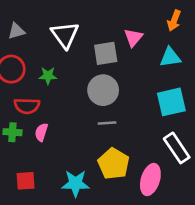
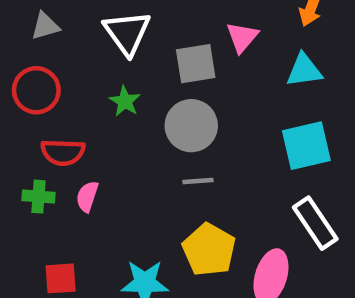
green star: (48, 76) -> (125, 101), moved, turned 30

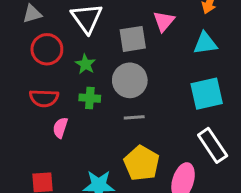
red circle: (36, 90) -> (47, 49), moved
green cross: (38, 197) -> (90, 98), moved

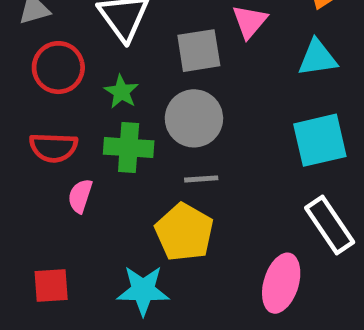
green cross: (90, 98) -> (129, 147), size x1.4
yellow pentagon: (142, 163) -> (184, 232), moved

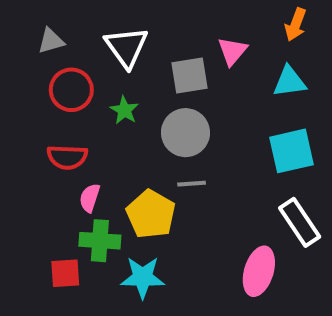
green cross: (129, 147) -> (100, 241), moved
yellow pentagon: (184, 232) -> (151, 214), moved

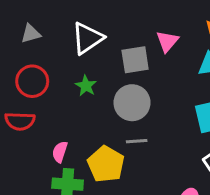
white triangle: (126, 47) -> (87, 38), turned 32
red circle: (71, 90) -> (32, 81), moved
red semicircle: (67, 157) -> (20, 121), moved

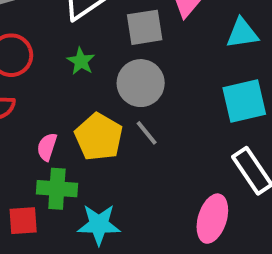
gray line: (137, 141) -> (147, 133), turned 55
yellow pentagon: (106, 164) -> (99, 137), moved

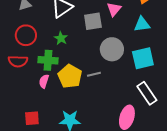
gray circle: (141, 83) -> (112, 49), moved
gray line: (147, 133) -> (94, 74), turned -64
green cross: (57, 189) -> (48, 60), moved

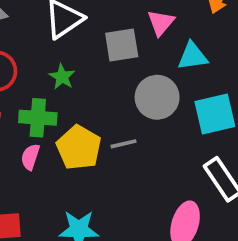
cyan triangle: (142, 24) -> (193, 56), moved

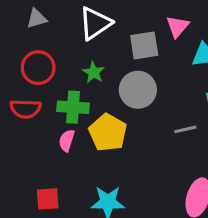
gray circle: (157, 97) -> (138, 90), moved
gray line: (124, 144) -> (185, 129), moved

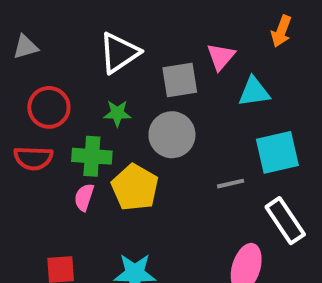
gray triangle: (37, 19) -> (25, 47), moved
green star: (94, 72) -> (117, 113), turned -30

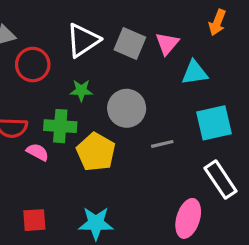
gray square: (180, 80) -> (130, 44), moved, turned 32
red circle: (49, 107) -> (33, 65), moved
gray line: (231, 184) -> (162, 144), moved
pink semicircle: (84, 197) -> (38, 152), moved, turned 100

